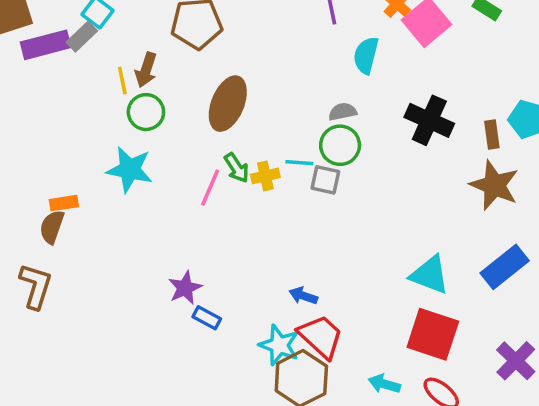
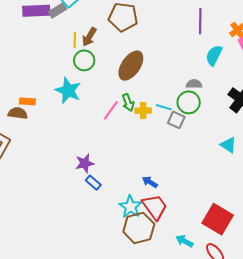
brown semicircle: (52, 227) -> (18, 113), turned 66
cyan triangle: (430, 275) -> (228, 145), moved, size x0.7

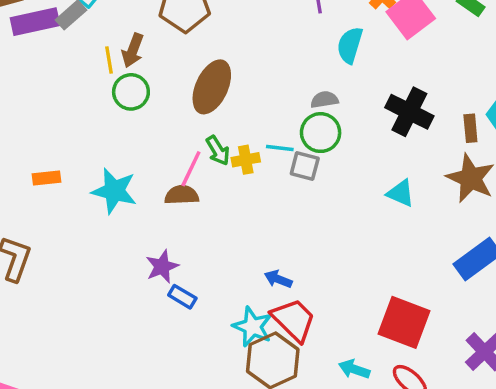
cyan star: (68, 91) -> (114, 191), moved
brown semicircle: (18, 113) -> (182, 195), moved

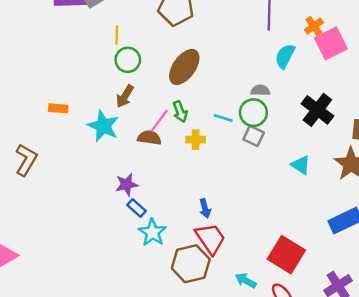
brown arrow: (133, 50) -> (125, 96), moved
yellow cross: (246, 160) -> (196, 140), moved
gray square: (305, 166) -> (254, 136), moved
blue arrow: (278, 279) -> (205, 208), turned -138
cyan star: (252, 327) -> (152, 232), moved

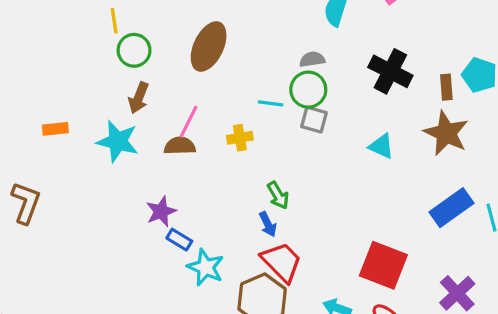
green arrow: (180, 112) -> (278, 195), moved

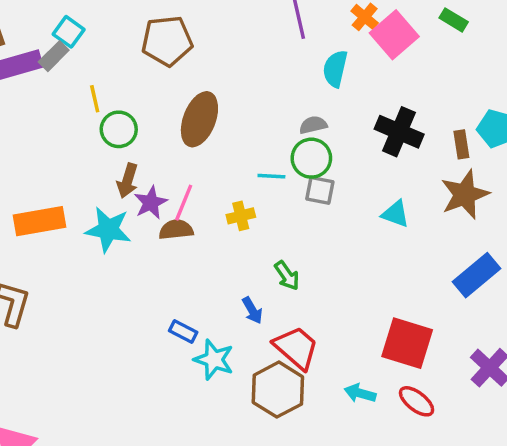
orange rectangle: (55, 129) -> (39, 221), size x1.8
brown star: (446, 133) -> (465, 195), turned 30
purple star: (161, 211) -> (151, 203), moved
blue arrow: (268, 224) -> (252, 310), moved

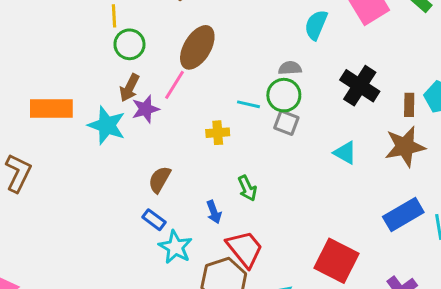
pink line: (184, 203) -> (175, 85), moved
brown semicircle: (176, 230) -> (160, 179), moved, turned -64

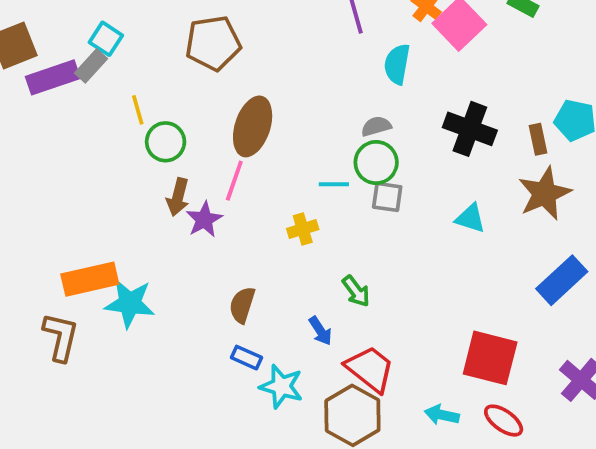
orange rectangle: (51, 109) -> (90, 279), moved
cyan star: (107, 125) -> (130, 303), moved

